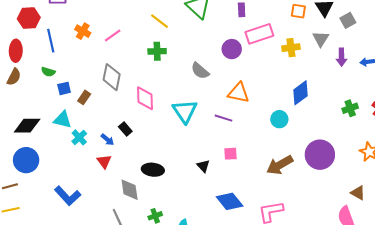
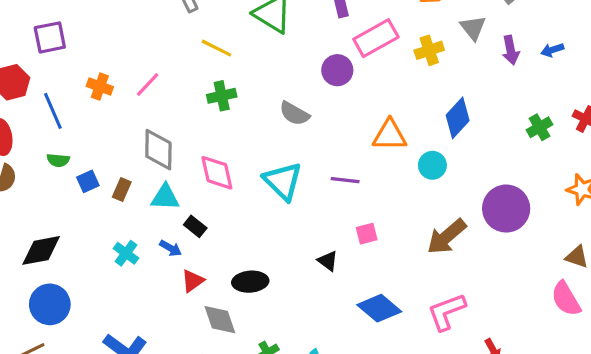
orange triangle: (238, 93) -> (390, 135), moved
cyan triangle: (63, 120) -> (165, 197), moved
red triangle: (104, 161) -> (193, 281), moved, turned 42

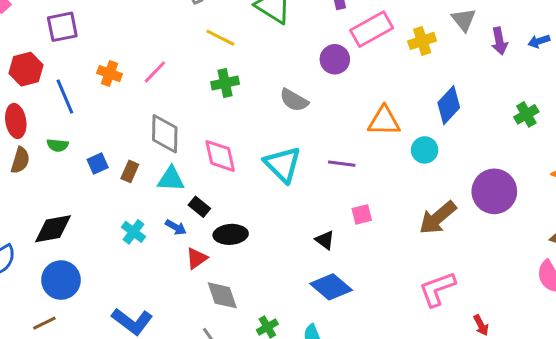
green semicircle: (58, 160) -> (58, 145), moved
black ellipse: (250, 282) -> (231, 234), moved
blue diamond: (379, 308) -> (331, 287), moved

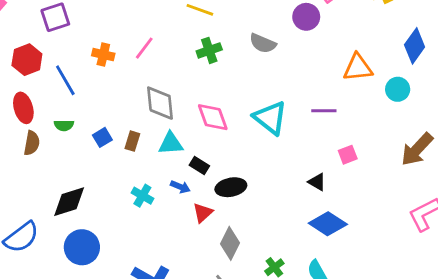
gray semicircle: (294, 100) -> (263, 43), moved
gray diamond: (222, 295) -> (230, 243), turned 52

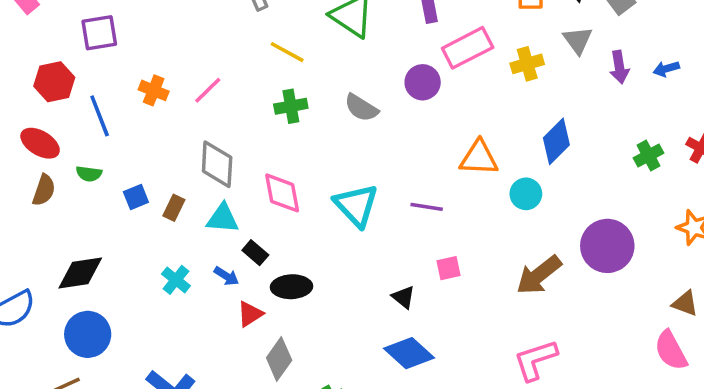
red ellipse: (23, 108) -> (40, 143), turned -52

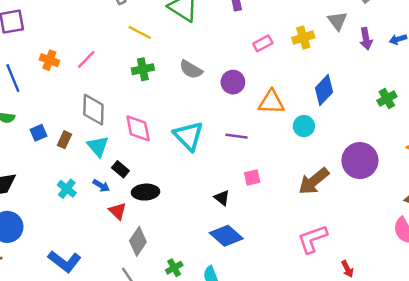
pink rectangle: (468, 48) -> (263, 43), moved, size x0.6
purple circle: (423, 82) -> (233, 82), moved
cyan triangle: (223, 218) -> (98, 146), turned 45
red triangle: (250, 314) -> (118, 211), turned -42

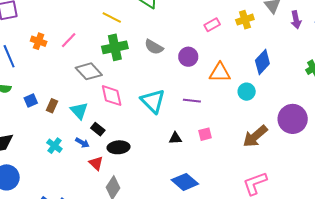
green cross: (143, 69) -> (115, 47), size x1.4
gray diamond: (93, 110) -> (89, 71), moved, turned -44
black triangle: (222, 198) -> (175, 138), moved, turned -40

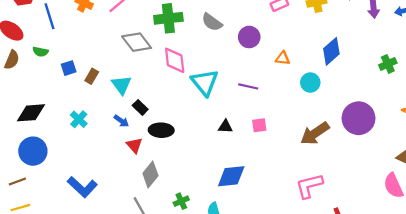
orange triangle: (220, 73) -> (283, 58), size x0.6
pink diamond: (112, 96) -> (175, 60), moved
cyan cross: (54, 146) -> (79, 119), moved
blue diamond: (185, 182) -> (231, 176), turned -52

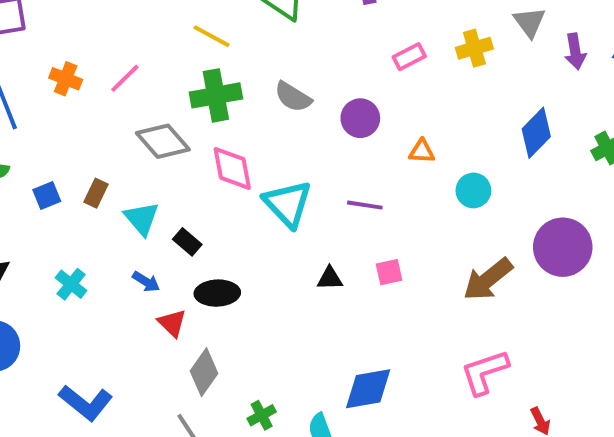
blue diamond: (331, 51) -> (536, 133), moved
brown rectangle: (92, 76) -> (96, 193), moved
black rectangle: (140, 107) -> (187, 242), moved
blue diamond: (231, 176) -> (368, 389), moved

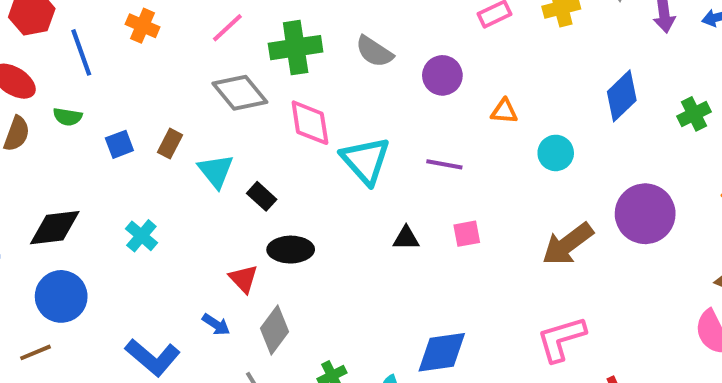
pink line: (125, 78) -> (227, 28), moved
blue arrow: (146, 282) -> (216, 324), moved

